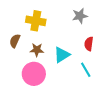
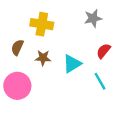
red semicircle: (89, 44) -> (103, 51), turned 32
pink circle: (34, 74) -> (17, 86), moved

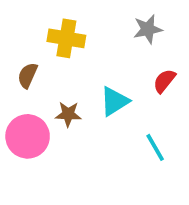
brown star: (43, 58) -> (68, 114), moved
cyan line: (100, 81) -> (155, 147), moved

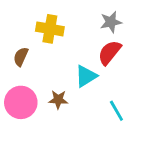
red semicircle: (164, 81) -> (110, 52), moved, size x1.4
brown star: (68, 114) -> (58, 100), moved

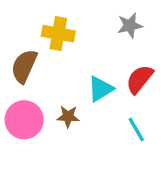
red semicircle: (110, 52) -> (140, 79), moved
brown semicircle: (21, 57) -> (24, 66), size x1.5

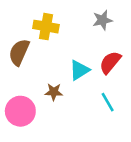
pink circle: (24, 120) -> (20, 111), moved

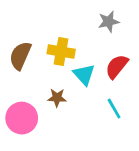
yellow cross: (46, 27) -> (61, 51), moved
cyan triangle: (79, 70) -> (84, 75), turned -40

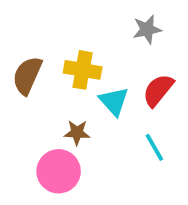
pink circle: (22, 118) -> (59, 171), moved

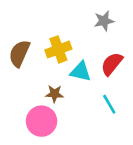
yellow cross: (83, 70) -> (58, 49), turned -30
cyan triangle: (114, 101) -> (81, 72), turned -35

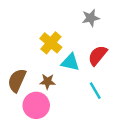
yellow cross: (58, 49) -> (51, 43), turned -30
brown semicircle: (19, 53) -> (17, 80), moved

